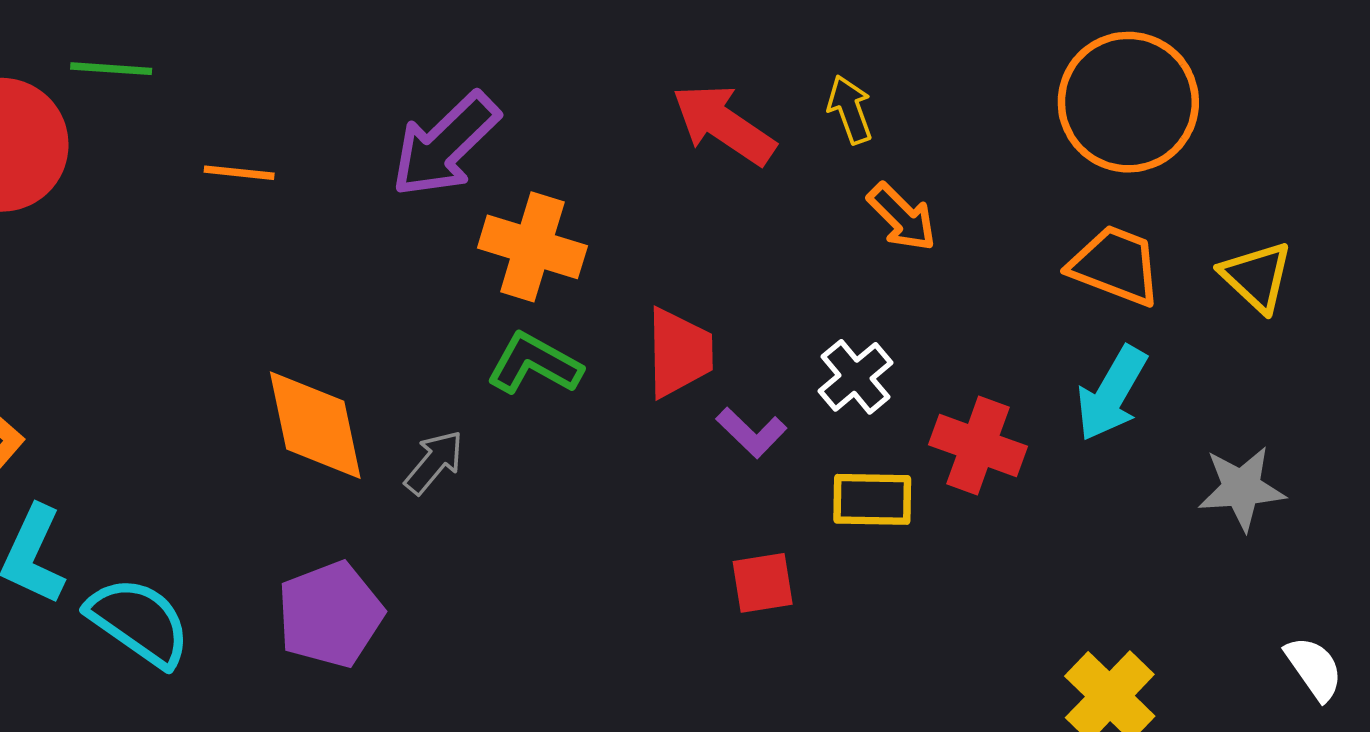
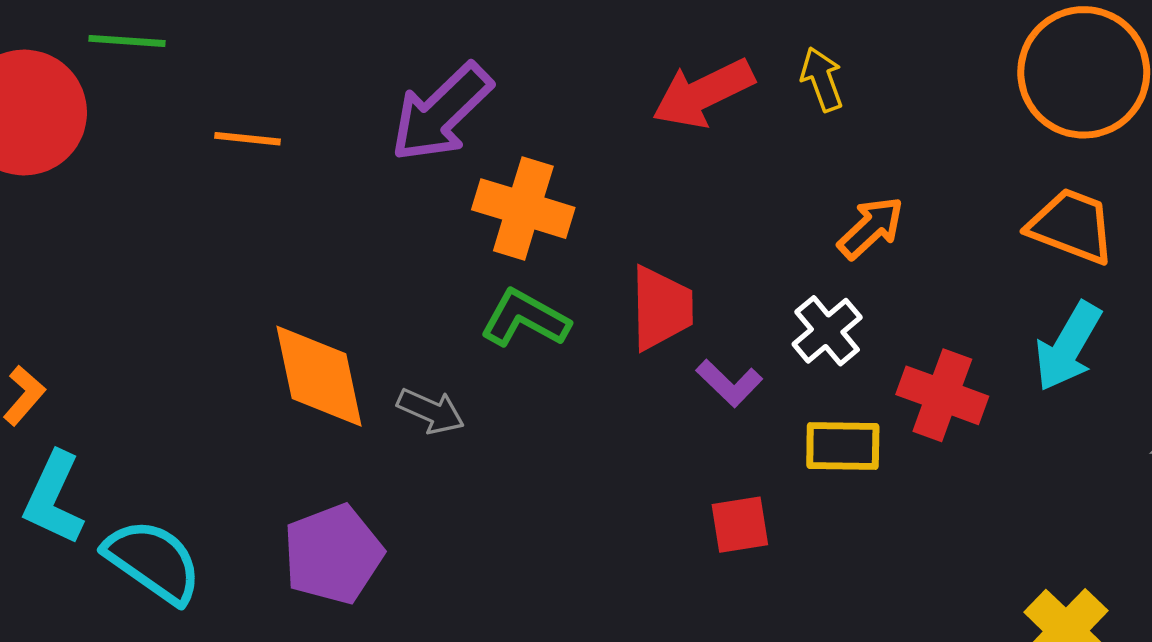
red arrow: (724, 124) -> (703, 93), turned -60
orange arrow: (902, 217) -> (871, 228), moved, turned -88
gray arrow: (434, 462) -> (431, 411), turned 74

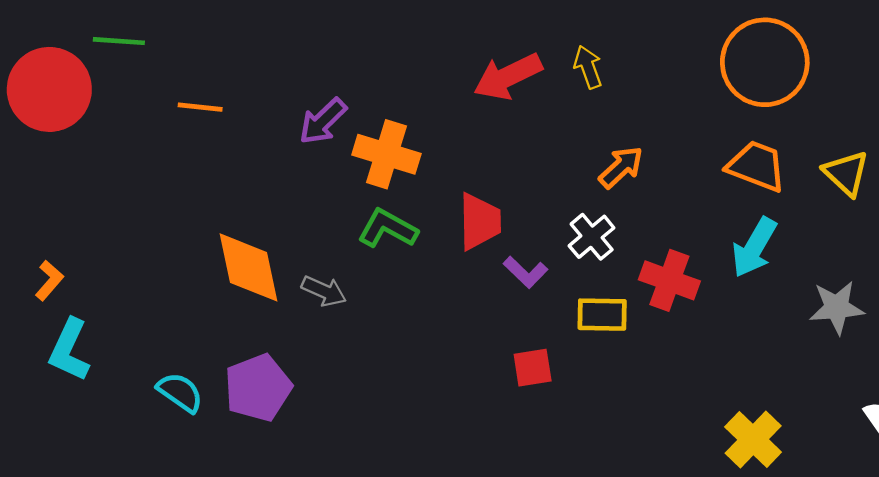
purple arrow: (441, 113) -> (323, 121), moved, size x0.7
cyan semicircle: (153, 561) -> (180, 392), moved, size x0.7

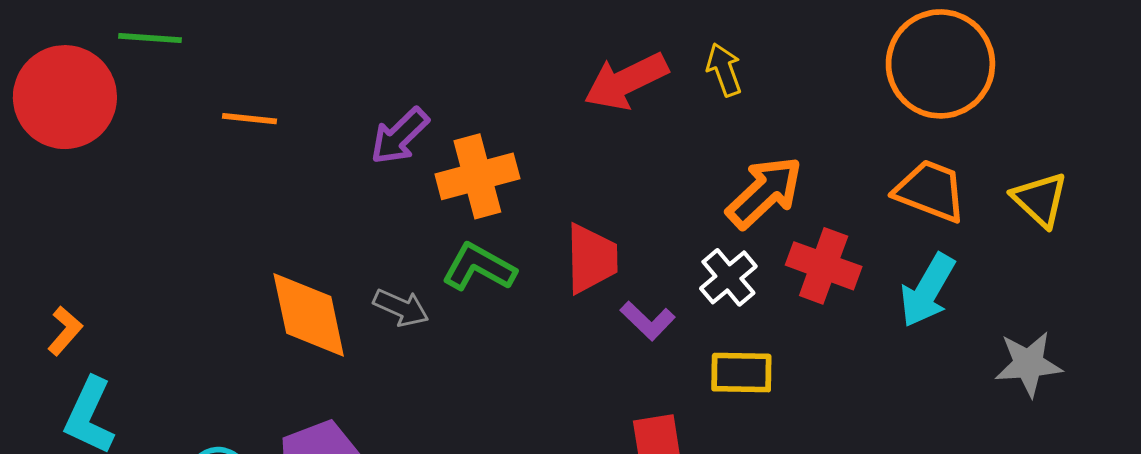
orange cross: (386, 154) -> (477, 176), turned -32
orange arrow: (621, 167) -> (764, 192), size x1.4
red cross: (669, 280) -> (824, 266), moved
gray arrow: (324, 291) -> (401, 308), moved

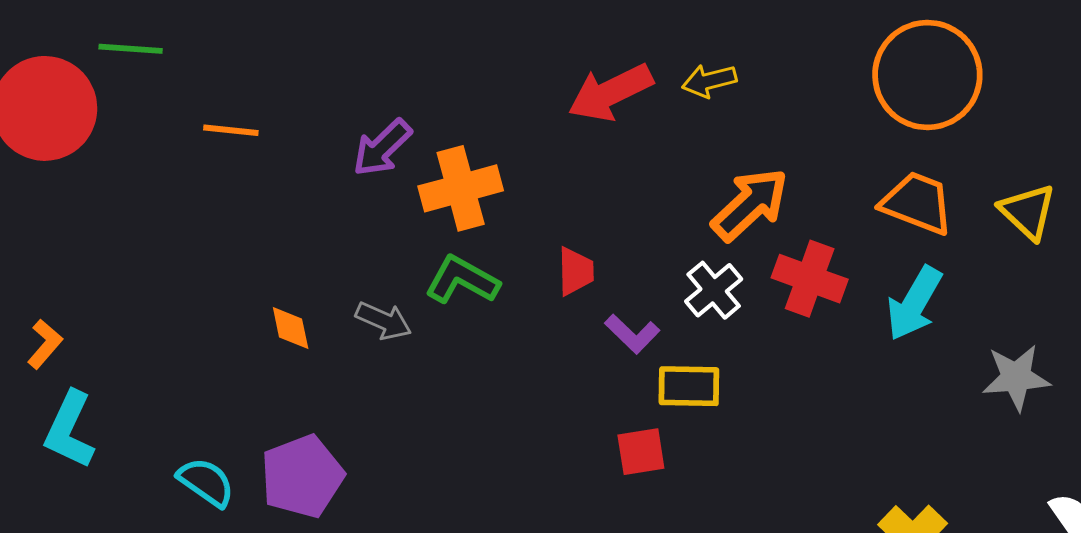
yellow arrow: (724, 70) -> (709, 81), turned -84
red trapezoid: (591, 259) -> (576, 271), size x0.7
orange diamond: (309, 315) -> (291, 328), size x0.5
yellow rectangle: (741, 373) -> (689, 386), moved

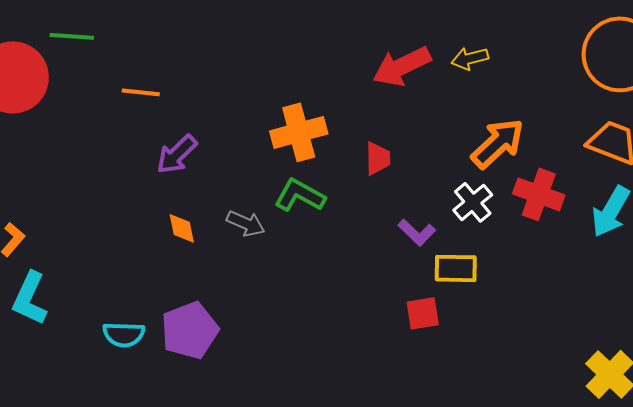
purple arrow: (382, 148) -> (177, 154), moved
red trapezoid: (576, 271) -> (378, 158), moved
cyan semicircle: (206, 482) -> (124, 334), turned 147

